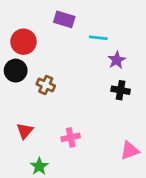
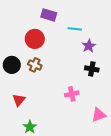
red circle: (23, 42) -> (35, 39), moved
black circle: (16, 71) -> (12, 65), moved
pink cross: (71, 137) -> (72, 94), moved

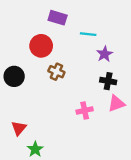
brown cross: (35, 65) -> (56, 72), moved
red triangle: (19, 100) -> (19, 128), moved
pink triangle: (99, 115) -> (116, 103), moved

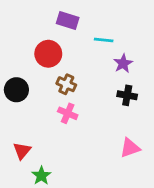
pink triangle: (116, 103) -> (130, 148), moved
pink cross: (85, 110) -> (68, 113), moved, turned 35

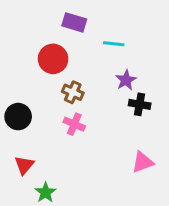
purple star: (123, 63) -> (126, 80), moved
black circle: (16, 90) -> (18, 117), moved

